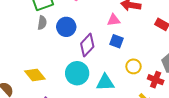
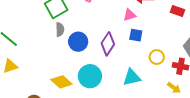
blue circle: (66, 27) -> (78, 42), moved
cyan circle: (77, 73) -> (90, 76), moved

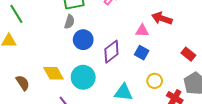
red rectangle: (177, 11) -> (188, 54), moved

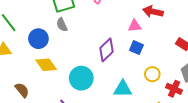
gray semicircle: (69, 22) -> (62, 25), turned 144
blue circle: (83, 40) -> (38, 39), moved
yellow diamond: (54, 73) -> (46, 65), moved

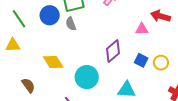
blue circle: (38, 39) -> (50, 15), moved
blue square: (136, 48) -> (141, 60), moved
yellow circle: (152, 74) -> (161, 63), moved

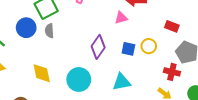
gray semicircle: (71, 24) -> (49, 31), turned 32
yellow diamond: (53, 62) -> (42, 73), turned 35

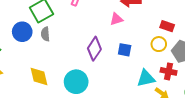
yellow circle: (149, 46) -> (159, 44), moved
cyan triangle: (122, 82) -> (146, 78), moved

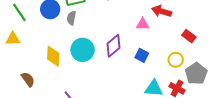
red rectangle: (167, 26) -> (189, 36), moved
cyan circle: (76, 82) -> (83, 50), moved

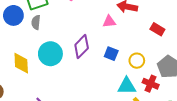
yellow circle: (176, 60) -> (137, 61), moved

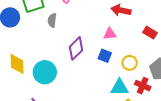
gray semicircle: (36, 22) -> (52, 20), moved
pink triangle: (109, 22) -> (110, 34), moved
cyan circle: (50, 54) -> (45, 72), moved

